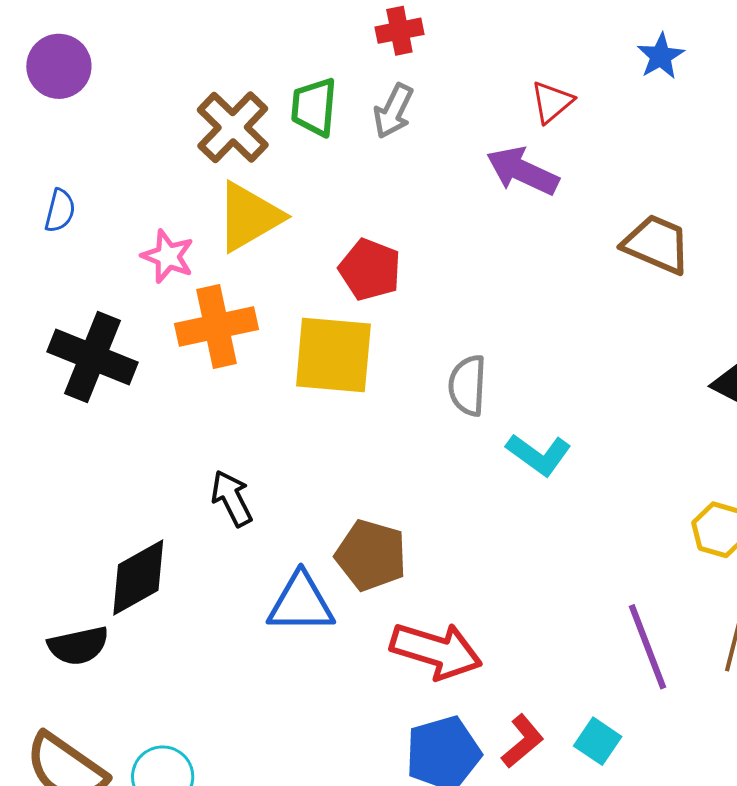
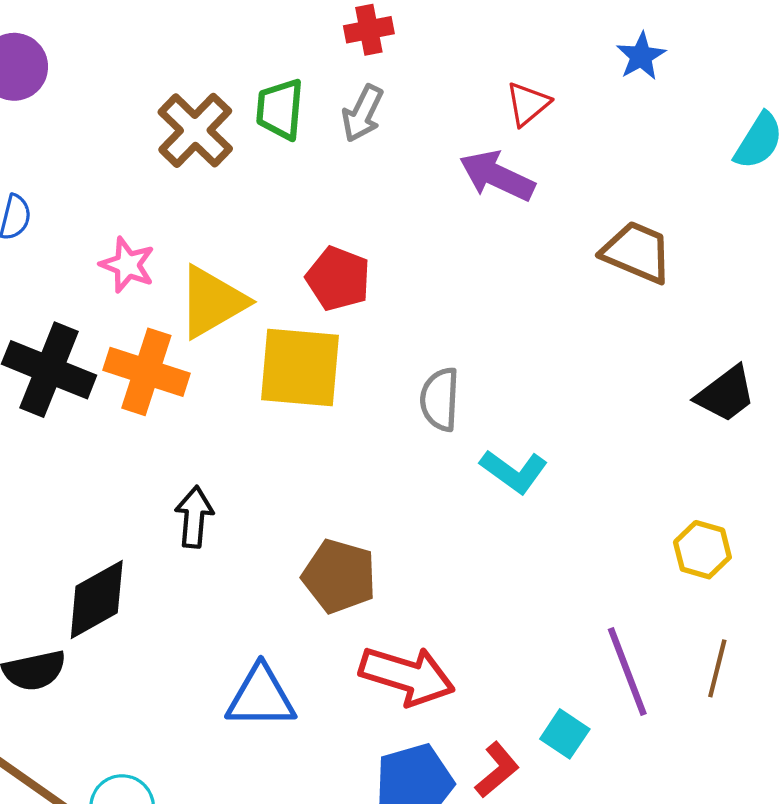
yellow triangle: (249, 217) -> (212, 302), moved
orange cross: (216, 326) -> (146, 372), moved, turned 30
black arrow: (232, 498) -> (194, 517), turned 32
blue triangle: (301, 603) -> (261, 697), moved
cyan square: (598, 741) -> (565, 734), moved

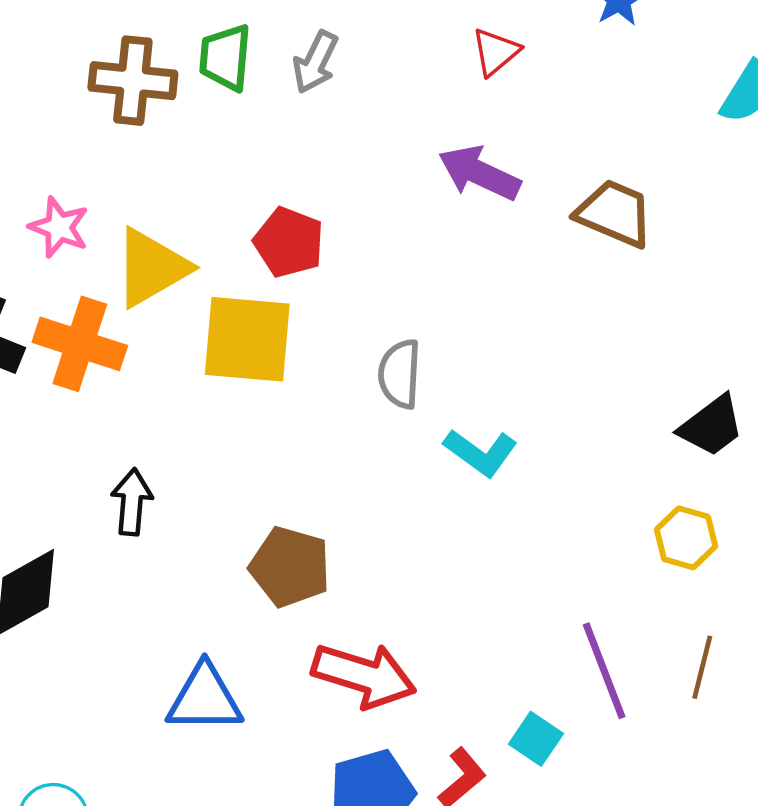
brown cross: (195, 130) -> (133, 81), turned -38
purple arrow: (497, 176) -> (479, 173), moved
black trapezoid: (726, 394) -> (711, 426), moved

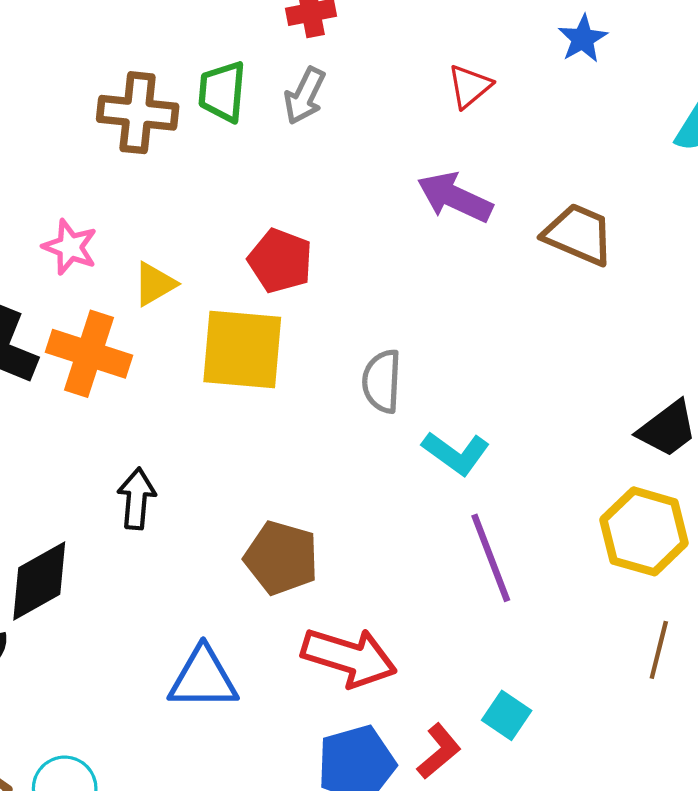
yellow triangle: (151, 268) -> (155, 284), size x0.6
yellow hexagon: (686, 538) -> (644, 531), size x1.5
purple line: (604, 671) -> (491, 558), moved

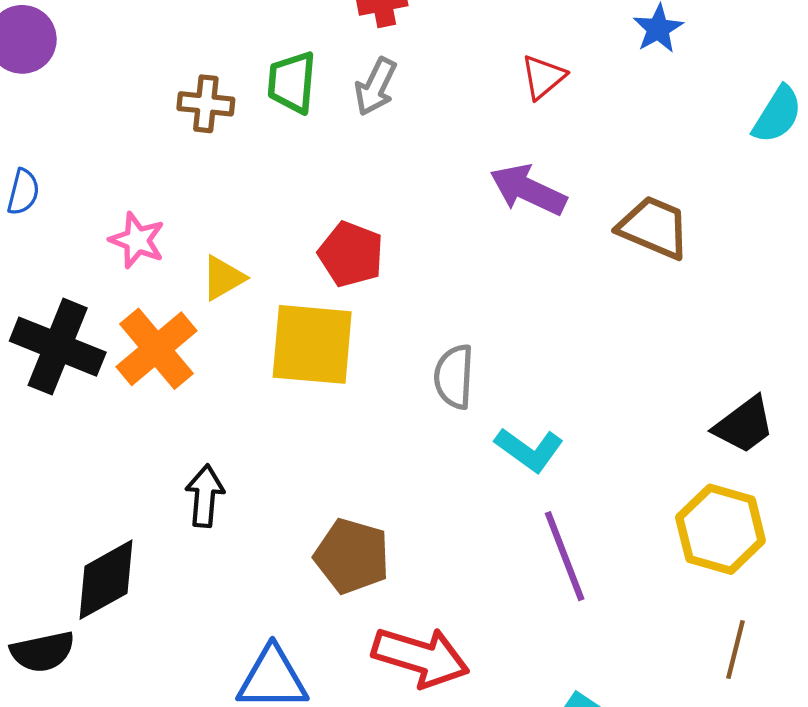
brown cross: (138, 113) -> (206, 104), size x0.7
orange cross: (89, 354) -> (156, 349), turned 32

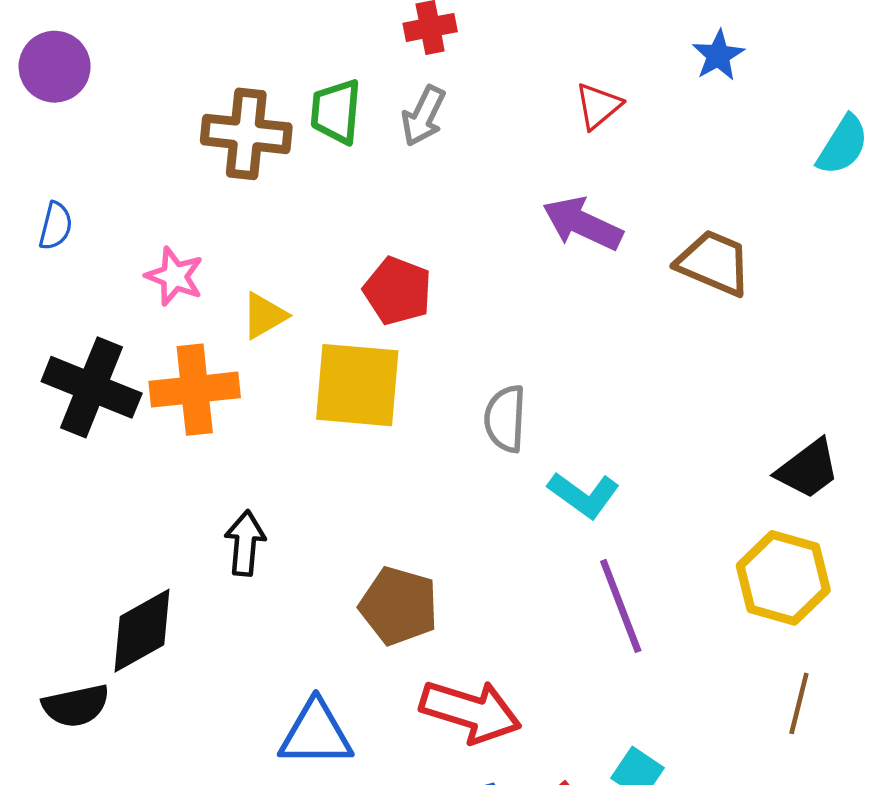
brown cross: (206, 104) -> (246, 134), size x1.5
orange cross: (156, 349) -> (195, 390), turned 34

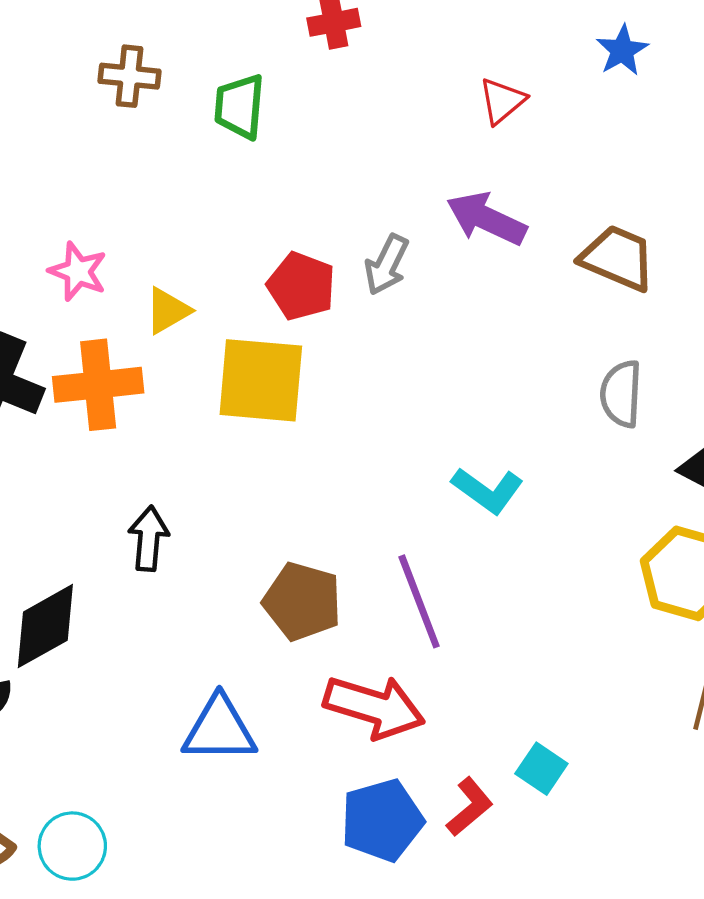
gray arrow: (423, 116) -> (387, 265), moved
brown cross: (246, 134) -> (130, 76), moved, size x0.7
gray semicircle: (505, 419) -> (621, 394), moved
purple line: (621, 606) -> (419, 601), moved

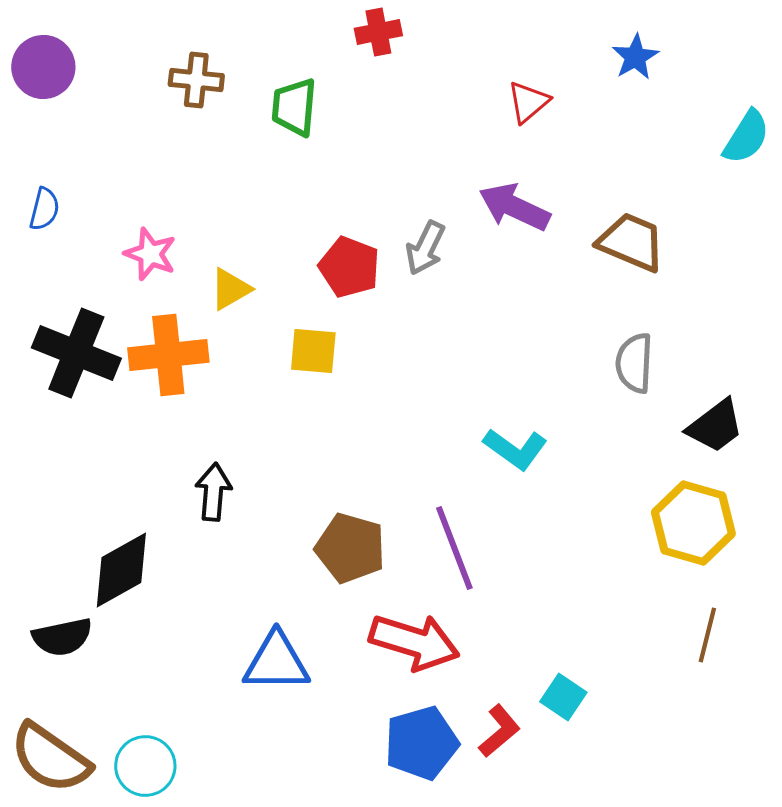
yellow square: (261, 380) -> (313, 351), size x0.6

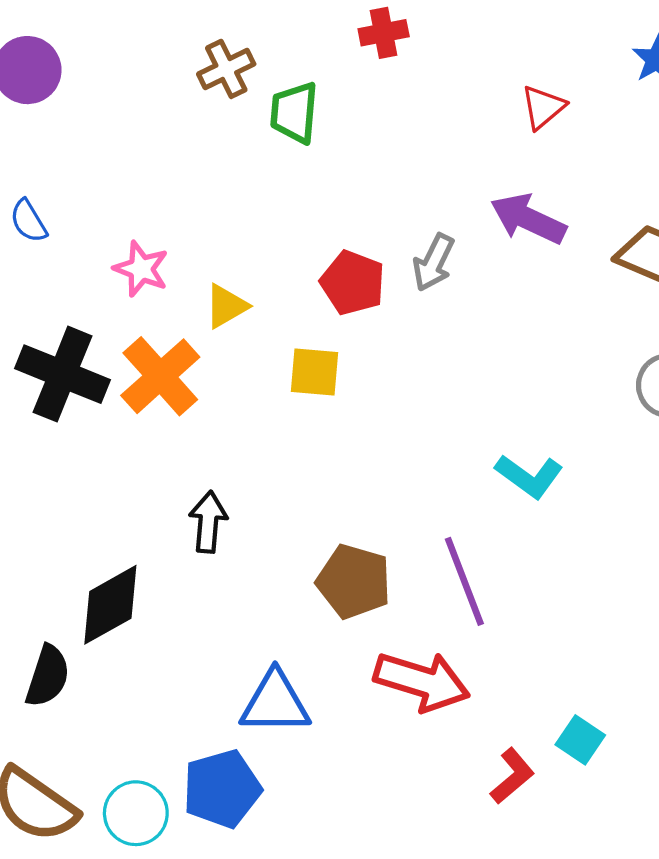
brown cross: (196, 80) -> (226, 69), moved, turned -32
blue semicircle: (44, 209) -> (28, 221), turned 135
orange cross: (168, 355) -> (160, 376), turned -36
black semicircle: (62, 637) -> (48, 676), turned -60
blue pentagon: (421, 743) -> (222, 789), moved

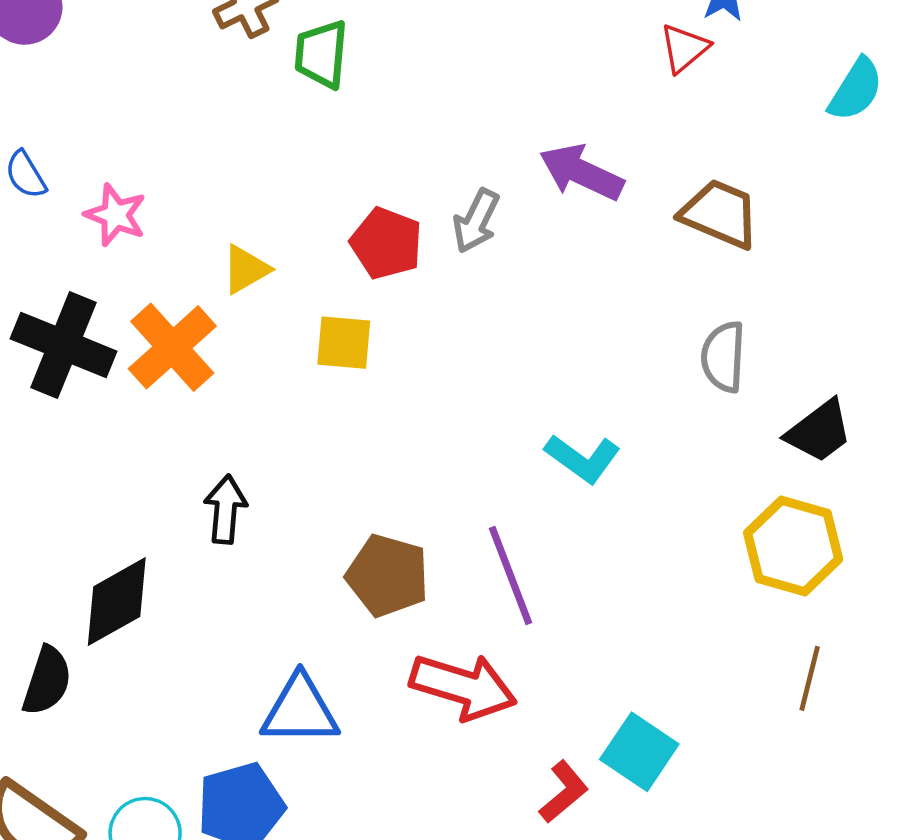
red triangle: (543, 107) -> (684, 48), moved
pink star: (141, 269) -> (116, 215), moved
cyan square: (580, 740) -> (639, 752), size x1.4

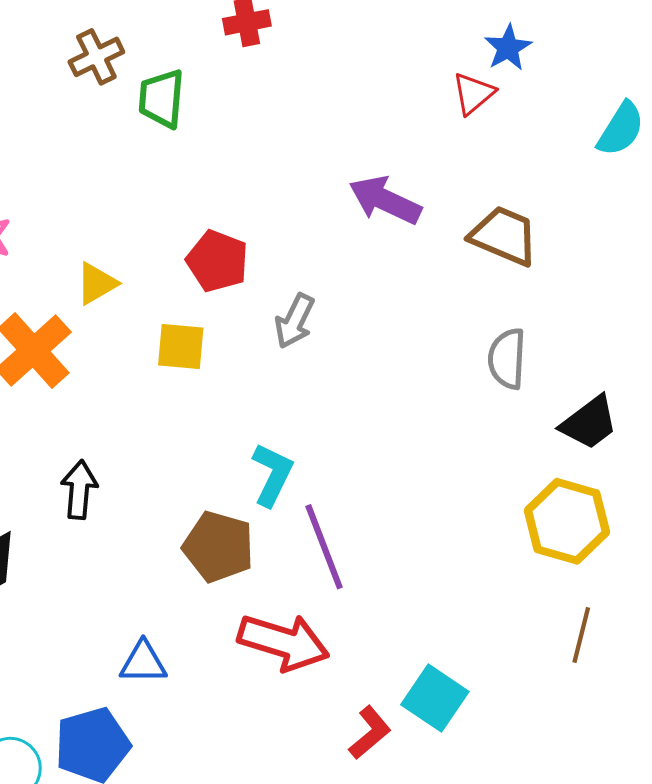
gray arrow: (476, 221) -> (295, 321), moved
cyan L-shape: (583, 458) -> (272, 475), moved, turned -100
blue triangle: (300, 710) -> (143, 663), size x0.7

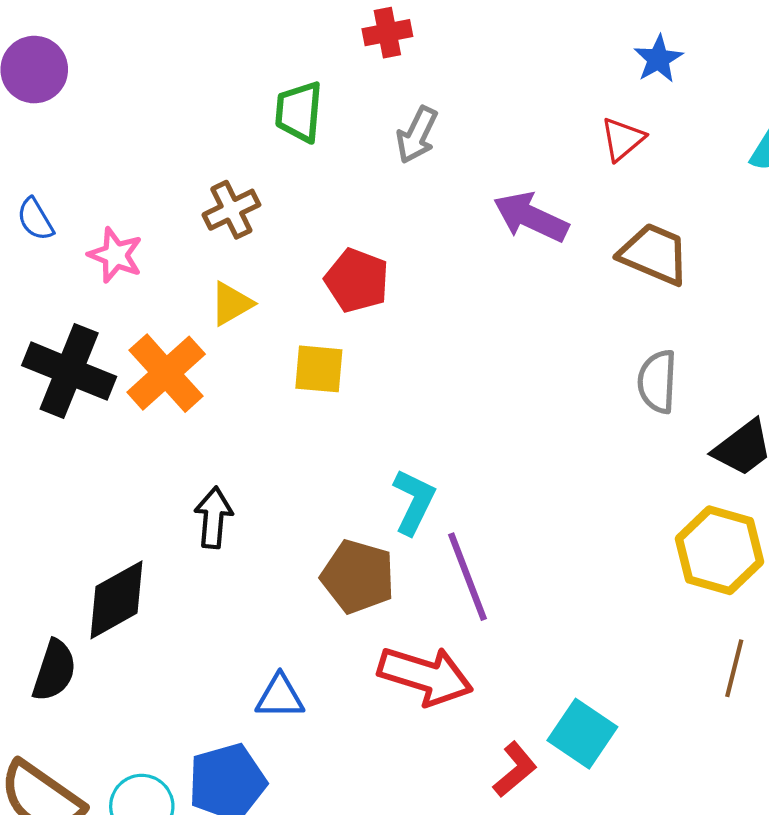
brown cross: (96, 57) -> (231, 210), moved
red triangle: (473, 93) -> (622, 139), moved
gray arrow: (295, 321) -> (417, 135), moved

